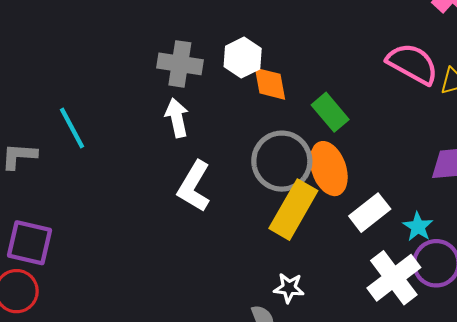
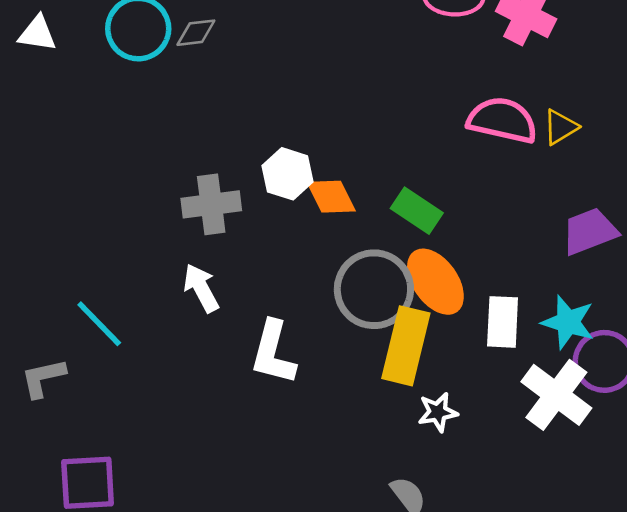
white arrow: (177, 118) -> (201, 288), moved
white rectangle: (370, 213) -> (503, 322), turned -33
cyan star: (418, 227) -> (568, 322), size x1.4
white star: (289, 288) -> (438, 412), moved

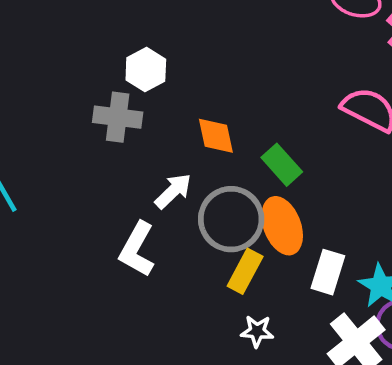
white hexagon: (287, 174) -> (146, 70), moved
white arrow: (201, 288) -> (173, 191), moved, turned 60
yellow rectangle: (406, 346) -> (245, 271), size x0.7

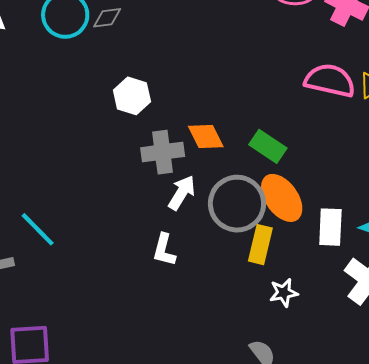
gray cross: (118, 117) -> (163, 152), moved
white L-shape: (137, 249) -> (164, 250), size x0.7

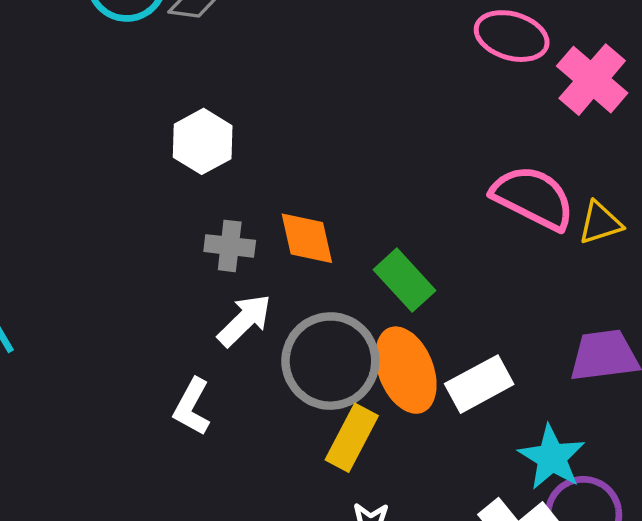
gray cross: (163, 152) -> (230, 246), size x0.7
white rectangle: (330, 227) -> (479, 384), moved, turned 45

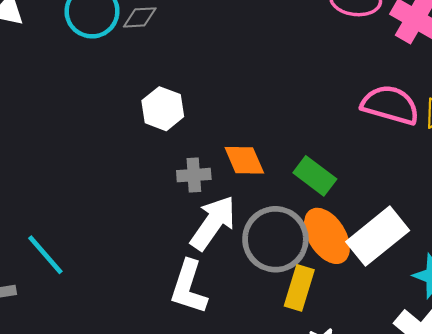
white arrow: (244, 320) -> (213, 223), size x1.4
white rectangle: (479, 384) -> (378, 236), size x1.4
white L-shape: (192, 407) -> (189, 287), size x1.4

